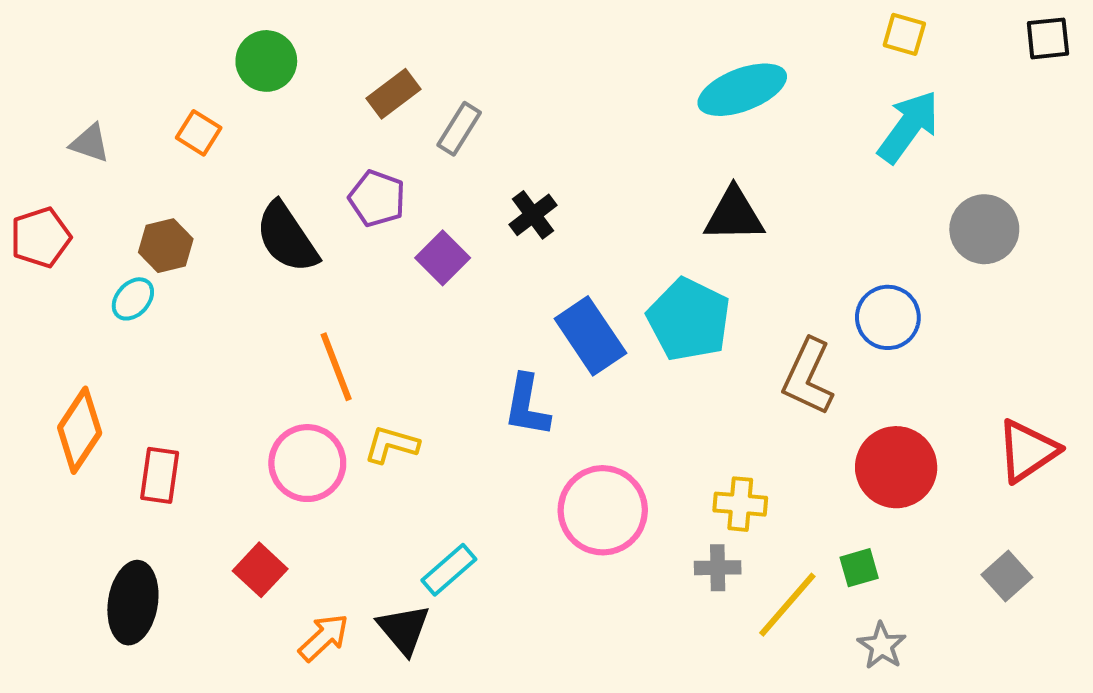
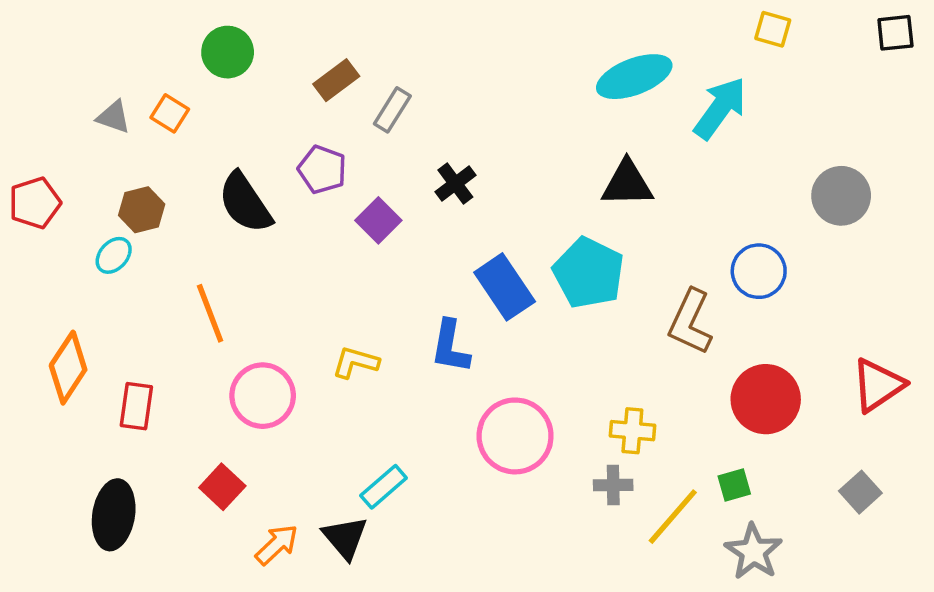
cyan arrow: (908, 127) -> (720, 108), moved
gray triangle: (90, 143) -> (114, 117), moved
orange line: (336, 367) -> (210, 313), moved
yellow L-shape: (391, 445) -> (356, 362), moved
gray star: (882, 646) -> (753, 552), size x1.4

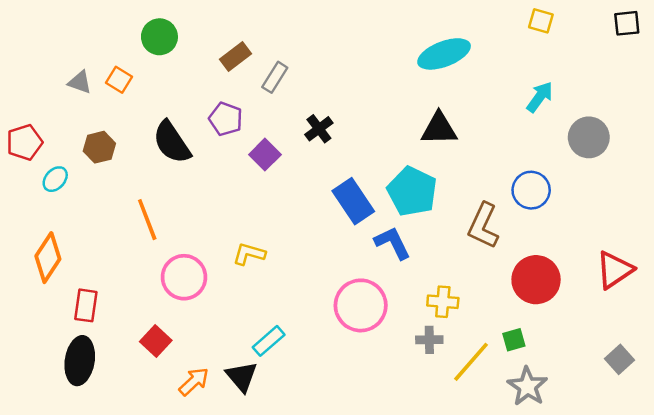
cyan arrow: (720, 108) -> (540, 97), moved, size x0.7
cyan ellipse: (114, 255) -> (55, 179), moved
blue L-shape: (450, 347) -> (393, 243), moved, turned 144
red rectangle: (136, 406) -> (86, 305), moved
gray square: (860, 492) -> (619, 359), moved

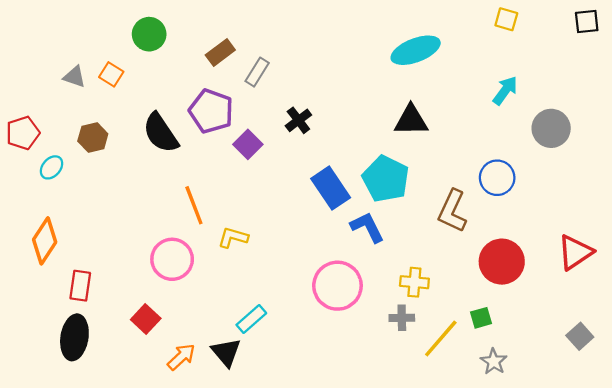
purple pentagon: (226, 119) -> (211, 111), size x1.4
orange line: (147, 220) -> (194, 205), moved
gray star: (527, 386) -> (494, 361), size x0.7

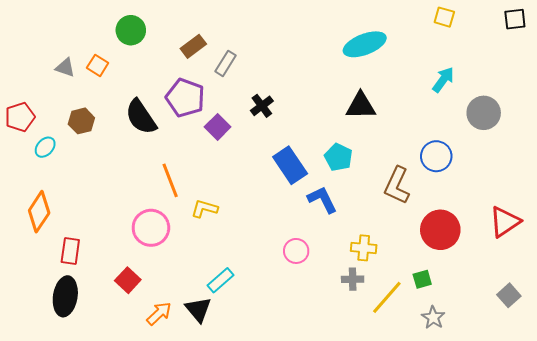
cyan pentagon: (386, 179) -> (338, 157), size x0.7
pink circle: (337, 286) -> (296, 251), size x0.6

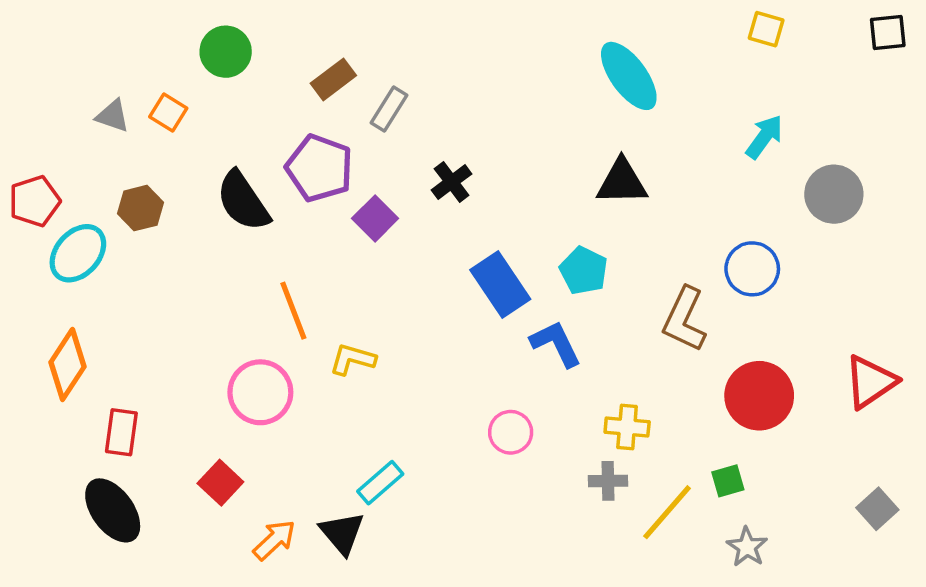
cyan ellipse: (365, 44) -> (629, 76), turned 75
cyan ellipse: (45, 147) -> (78, 253), size x1.6
black ellipse: (65, 296) -> (113, 510), turned -45

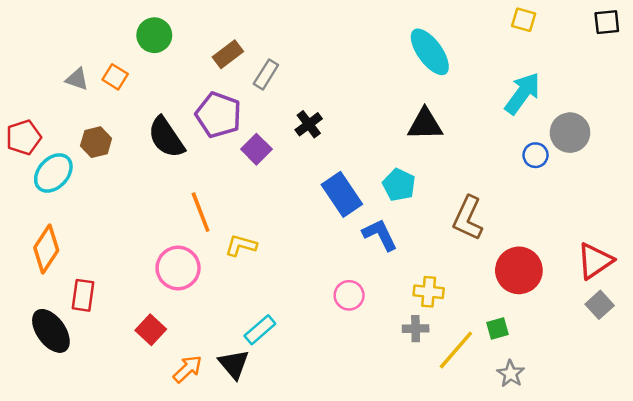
cyan arrow: (764, 137) -> (522, 93), size x1.4
blue circle: (752, 269) -> (536, 155), moved, size x0.7
gray square: (877, 509) -> (600, 305), moved
black ellipse: (113, 510) -> (51, 331), moved

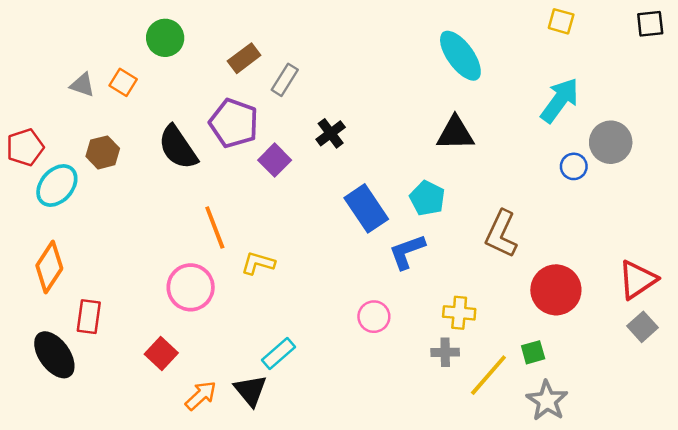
blue L-shape: (380, 235) -> (407, 252), turned -84
gray star: (511, 374) -> (547, 401), size x1.4

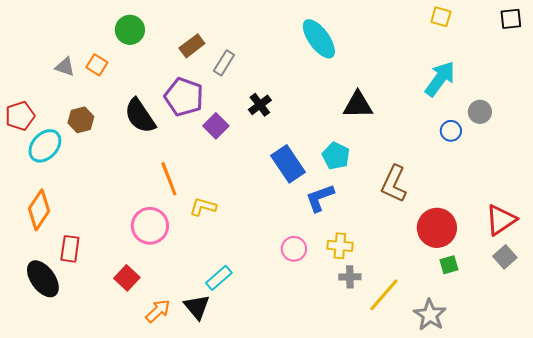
cyan ellipse: (460, 56) -> (319, 39), moved
gray circle: (611, 142) -> (480, 112), size x0.7
yellow cross: (459, 313) -> (340, 246), moved
green square: (533, 352) -> (449, 265), moved

